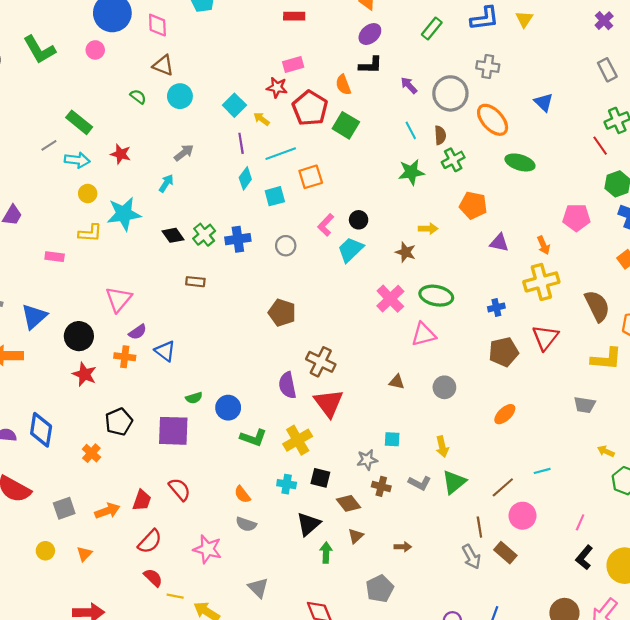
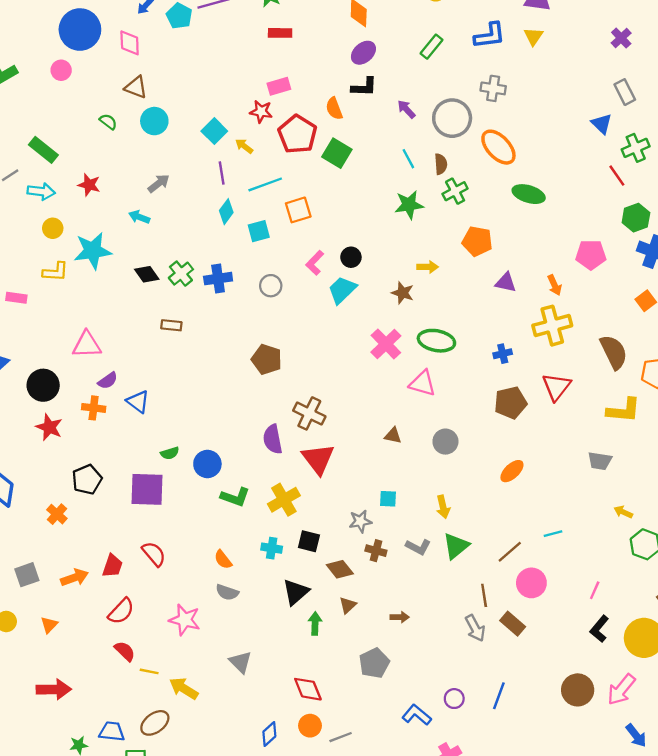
blue triangle: (544, 102) -> (602, 124), moved
cyan arrow: (166, 183) -> (139, 217), turned -102
pink triangle: (119, 299) -> (87, 345), turned 48
pink triangle: (424, 334) -> (423, 383), turned 30

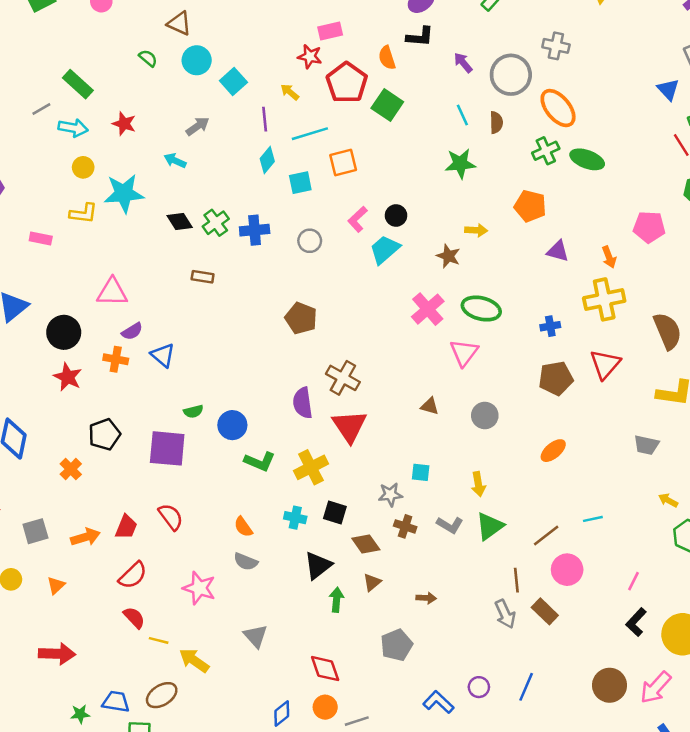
cyan square: (214, 131) -> (233, 81), moved
green cross: (455, 191) -> (546, 151), moved
pink triangle: (423, 383) -> (464, 353), turned 48

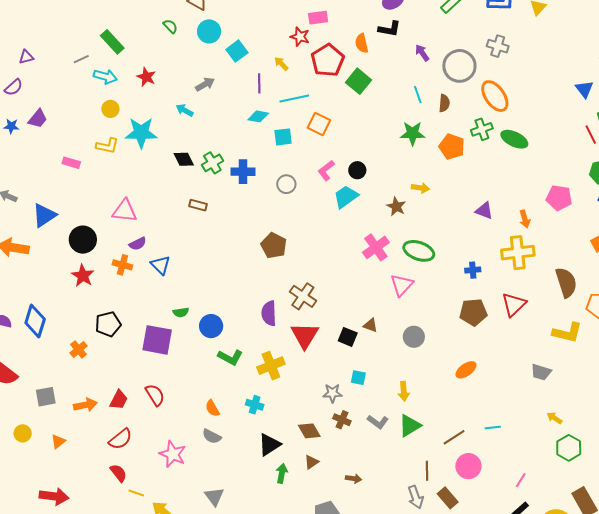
cyan diamond: (267, 160) -> (258, 116), turned 55
orange square: (343, 162) -> (319, 124), turned 35
orange pentagon: (530, 206) -> (452, 147), moved
black square: (335, 513) -> (348, 337), moved

